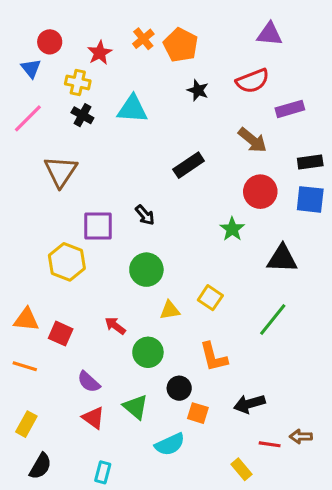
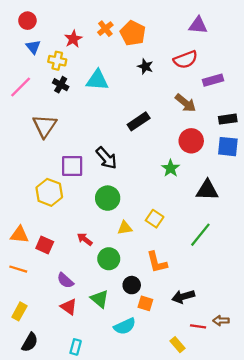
red circle: (50, 42) -> (27, 21), moved
blue triangle: (31, 68) -> (33, 47), moved
black arrow: (145, 215) -> (106, 158), size x1.5

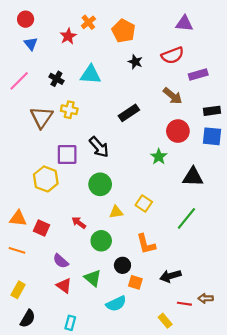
orange cross: (105, 29) -> (88, 22), moved
yellow cross: (57, 61) -> (69, 110), moved

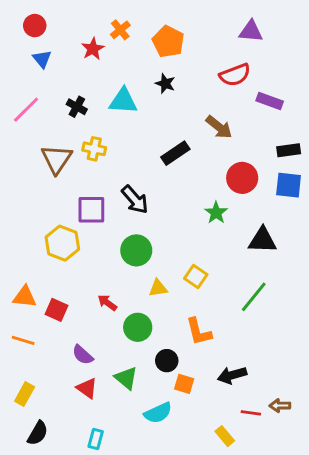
black star: (135, 62) -> (165, 84), moved
purple rectangle: (198, 75) -> (270, 101), turned 36
brown arrow: (173, 96) -> (219, 127), moved

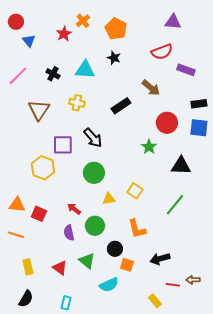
red circle: (35, 26) -> (16, 22), moved
yellow cross: (94, 149) -> (77, 103), moved
purple semicircle: (83, 355) -> (69, 233), moved, turned 35
yellow rectangle: (25, 394) -> (28, 267), moved, turned -42

